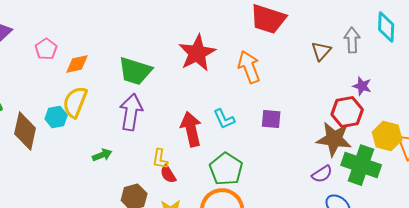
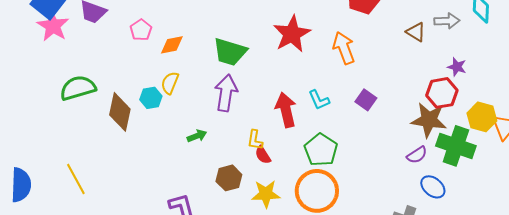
gray arrow: (352, 40) -> (447, 21), turned 90
brown triangle: (321, 51) -> (416, 32), turned -40
yellow semicircle: (75, 102) -> (170, 83), size x0.7
purple square: (271, 119) -> (366, 100), turned 30

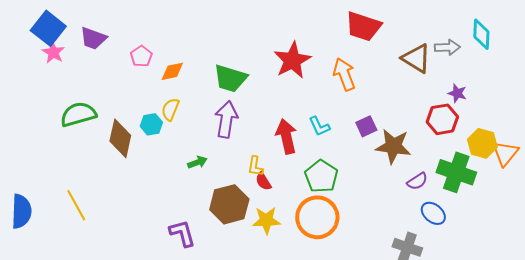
pink star: (53, 26) -> (53, 52), size x0.7
brown triangle: (416, 32) -> (416, 58), size x1.5
purple square: (366, 100) -> (366, 126), turned 30
brown star: (429, 120) -> (393, 146), moved
brown hexagon: (229, 178) -> (229, 204), size x1.5

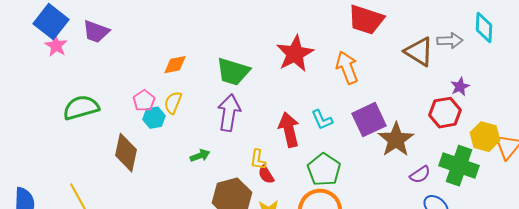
pink pentagon: (141, 56) -> (144, 101), moved
purple star: (457, 93) -> (460, 87), turned 30
purple square: (366, 126) -> (369, 120), size x1.6
brown diamond: (120, 138) -> (126, 153), moved
brown star: (393, 146) -> (396, 140), turned 30

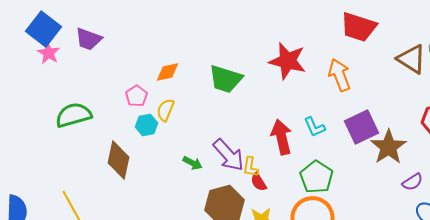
red star: (295, 54) -> (288, 61), turned -30
pink pentagon: (144, 101) -> (136, 96), moved
purple arrow: (229, 113) -> (228, 155), moved, turned 129
green arrow: (200, 156) -> (192, 163), turned 48

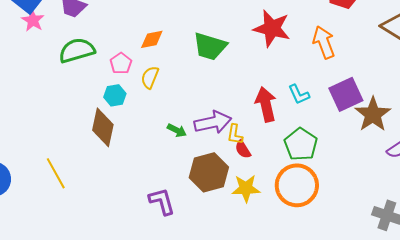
green semicircle: (74, 115) -> (77, 50), moved
cyan hexagon: (146, 125) -> (115, 95), moved
purple arrow: (228, 155) -> (213, 122), turned -60

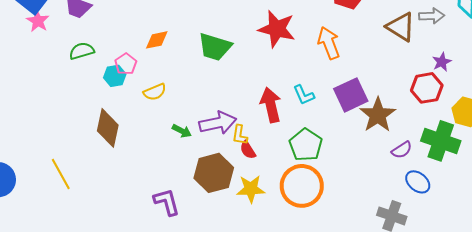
green semicircle: (77, 50) -> (82, 51), size x0.7
yellow semicircle: (150, 77) -> (155, 92), moved, turned -135
cyan hexagon: (115, 95) -> (115, 76), moved

